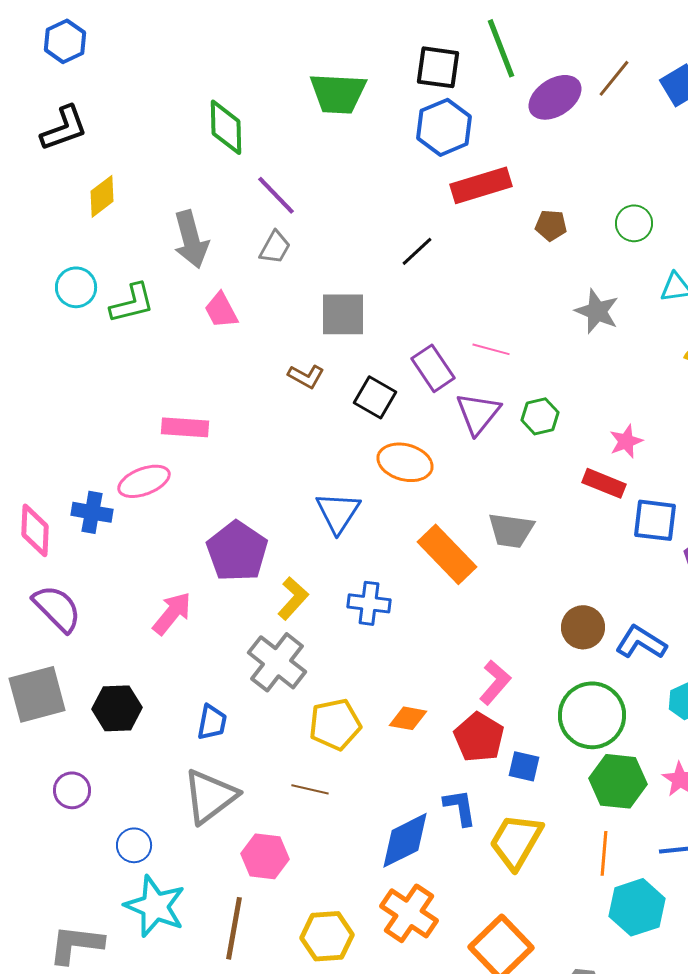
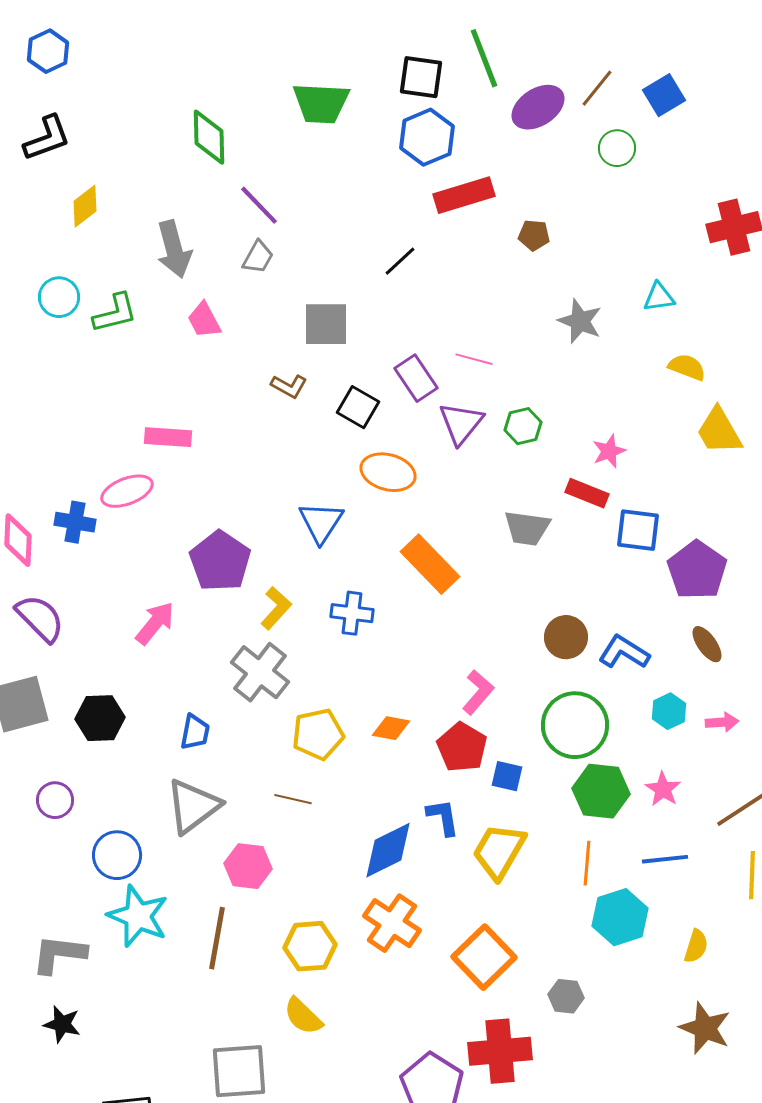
green circle: (634, 223) -> (617, 148), moved
gray trapezoid: (511, 530) -> (527, 528), moved
blue circle: (134, 845) -> (117, 855), size x1.4

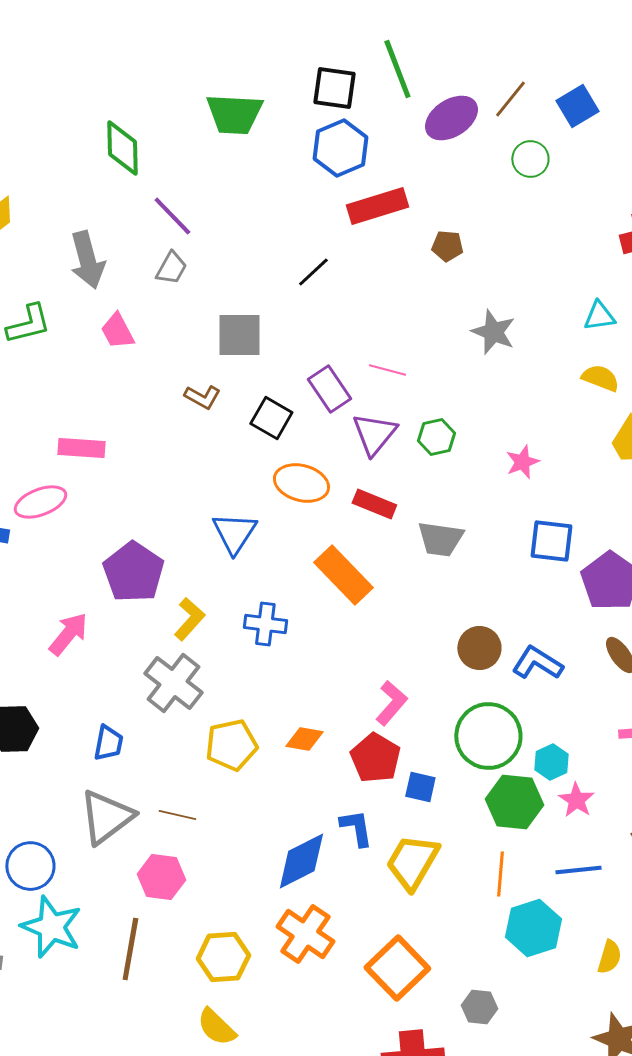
cyan triangle: (659, 297) -> (599, 316), moved
red rectangle: (587, 493) -> (374, 504), moved
cyan hexagon: (669, 711) -> (551, 762), moved
brown line: (293, 799) -> (177, 815), moved

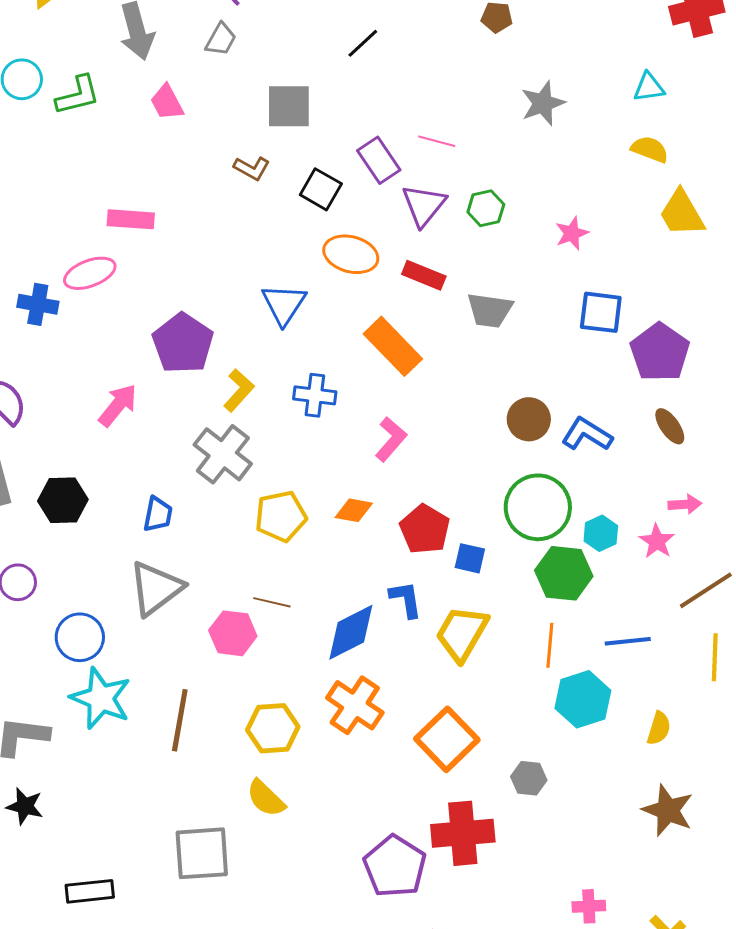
gray star: (493, 332) -> (543, 103), turned 30
pink L-shape: (391, 703) -> (391, 439), moved
pink star: (576, 800) -> (657, 541), moved
brown line: (177, 815) -> (272, 602), moved
pink hexagon: (161, 877) -> (233, 633), moved

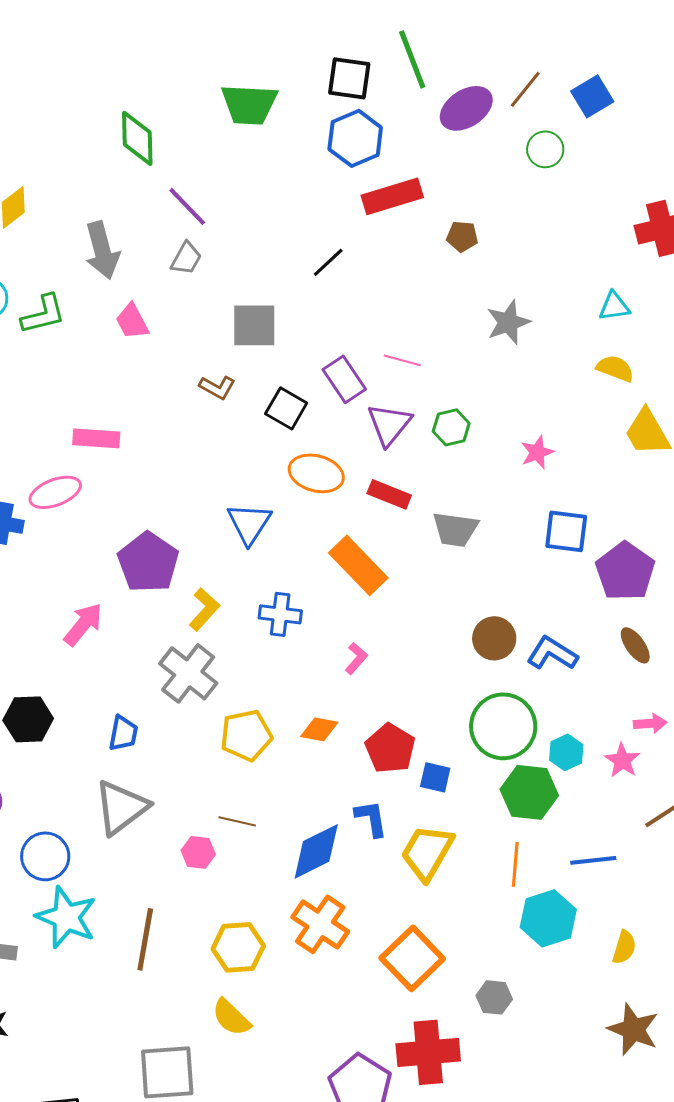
pink L-shape: (391, 439) -> (356, 658), size x0.7
pink hexagon: (233, 633) -> (198, 852), size x0.7

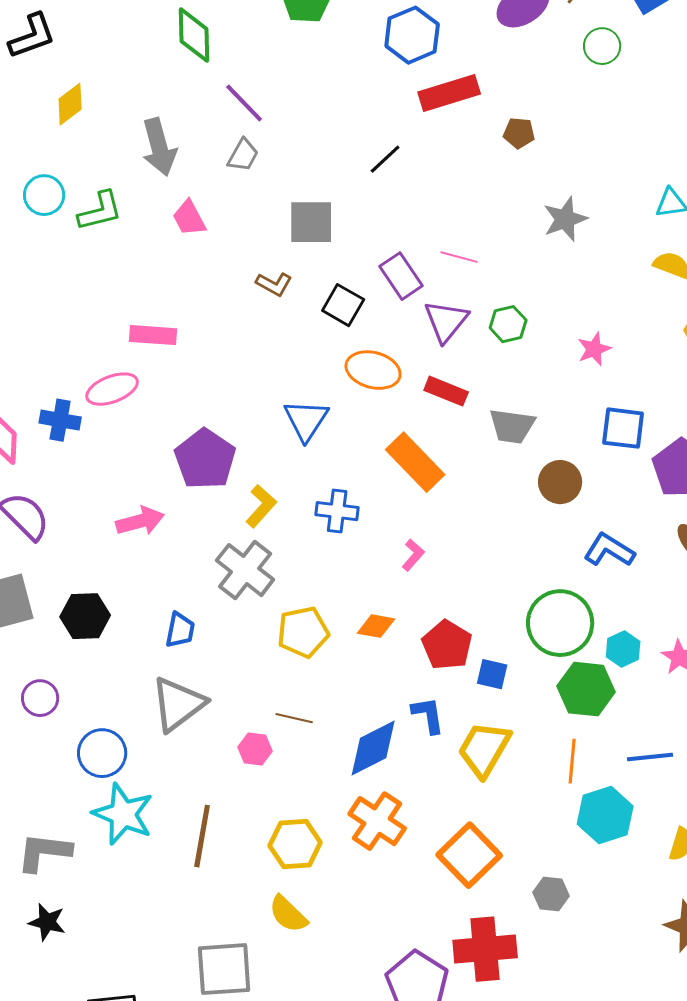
pink arrow: (83, 624) -> (140, 521), turned 36
brown circle: (494, 638) -> (560, 482), moved

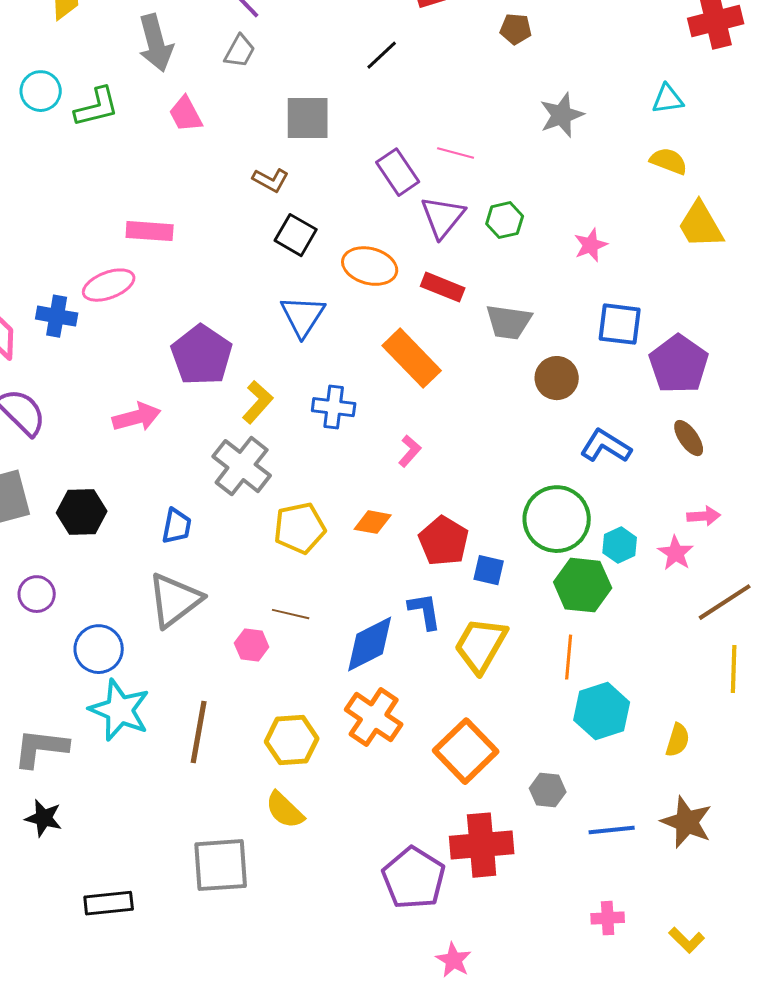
black square: (343, 305) -> (296, 235), moved
blue line: (650, 757) -> (612, 830), moved

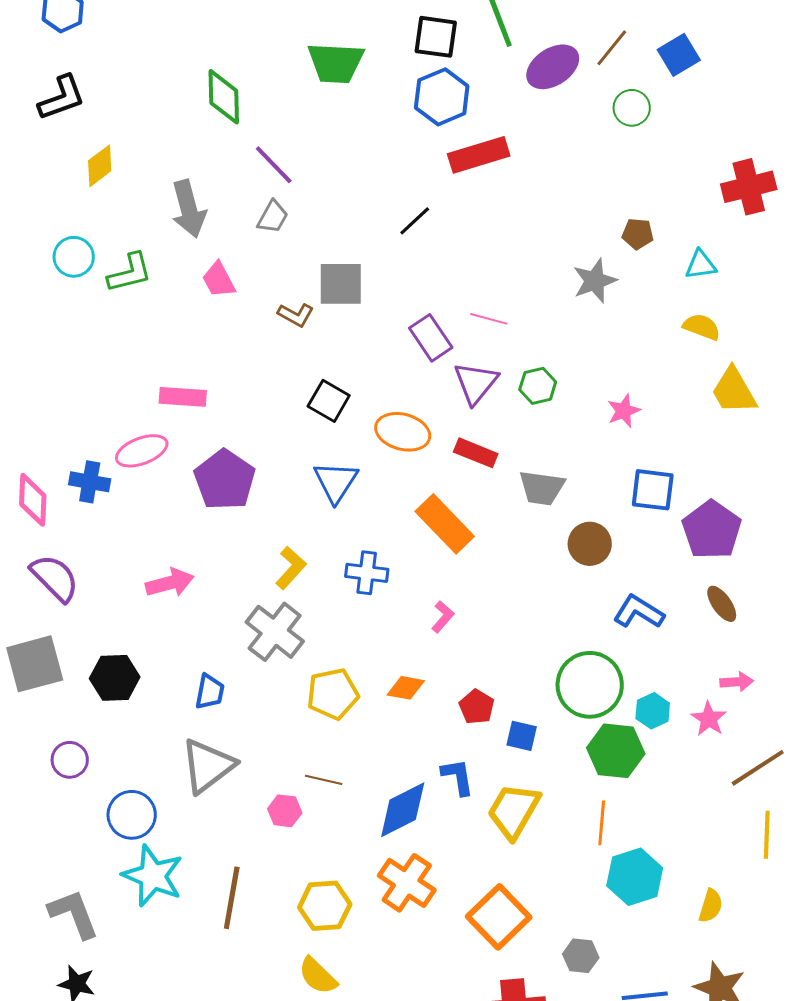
brown pentagon: (516, 29) -> (638, 234), moved
brown L-shape: (271, 180) -> (296, 315), moved
purple pentagon: (202, 355) -> (225, 480), moved
red pentagon: (444, 541) -> (477, 707), size x0.7
gray L-shape: (41, 748) -> (74, 914), turned 62

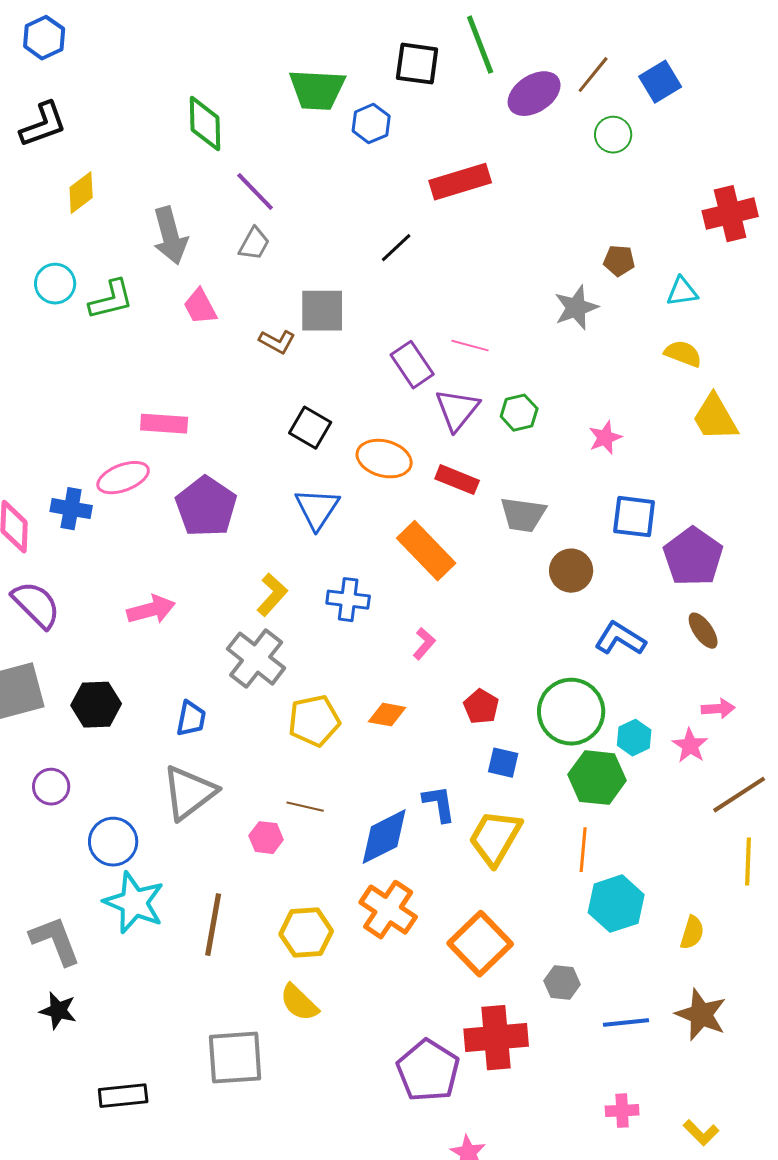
blue hexagon: (442, 97) -> (371, 124), moved, size x0.7
red pentagon: (477, 707) -> (481, 707), moved

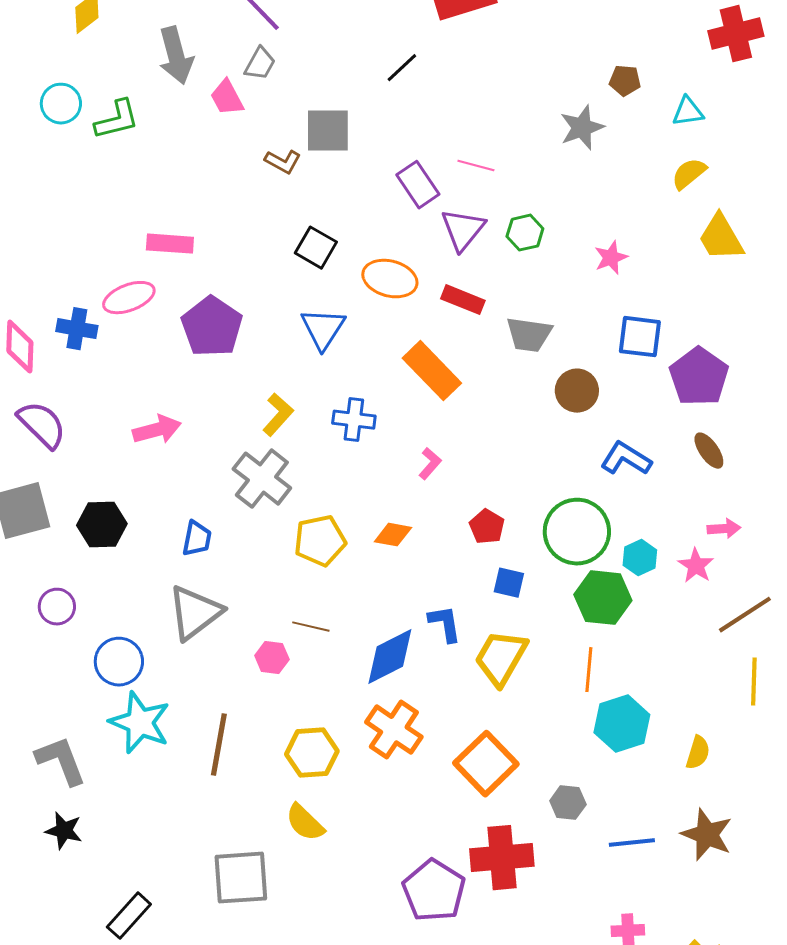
pink trapezoid: (200, 307) -> (227, 98), moved
yellow semicircle: (683, 354) -> (689, 174), turned -60
black rectangle: (123, 1096) -> (129, 916), turned -42

